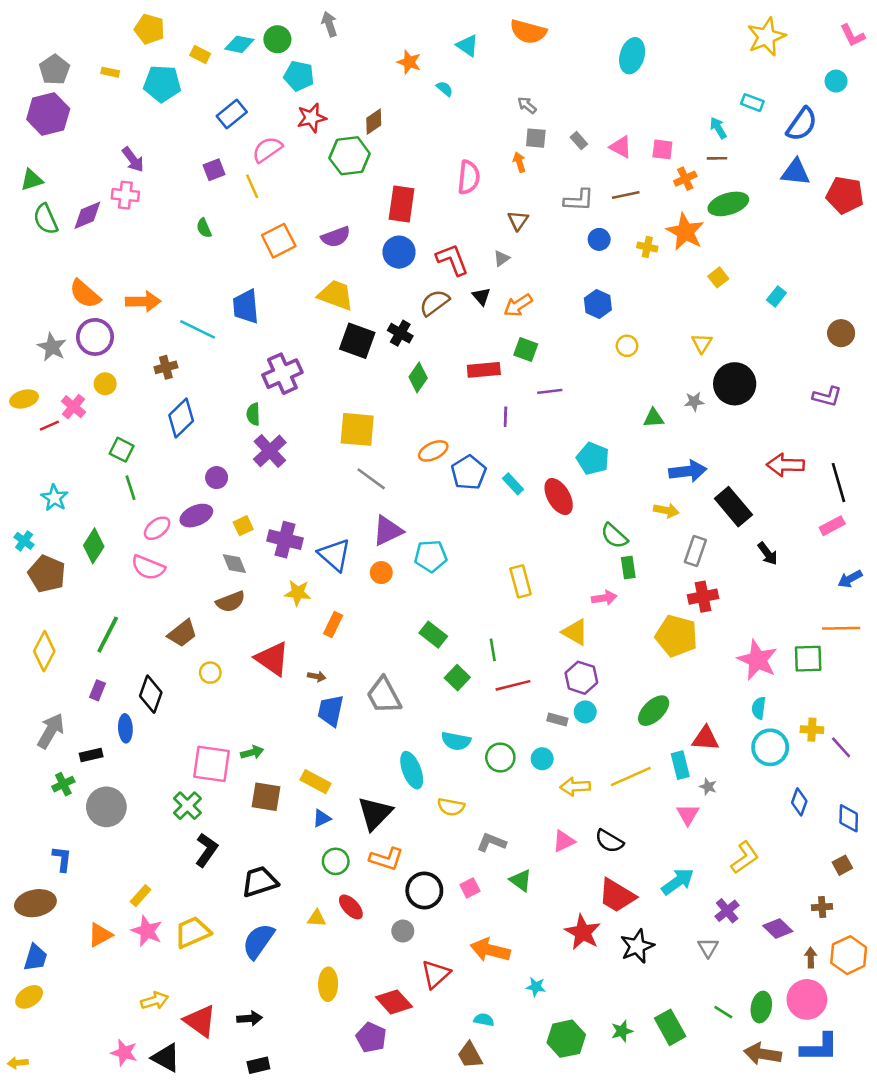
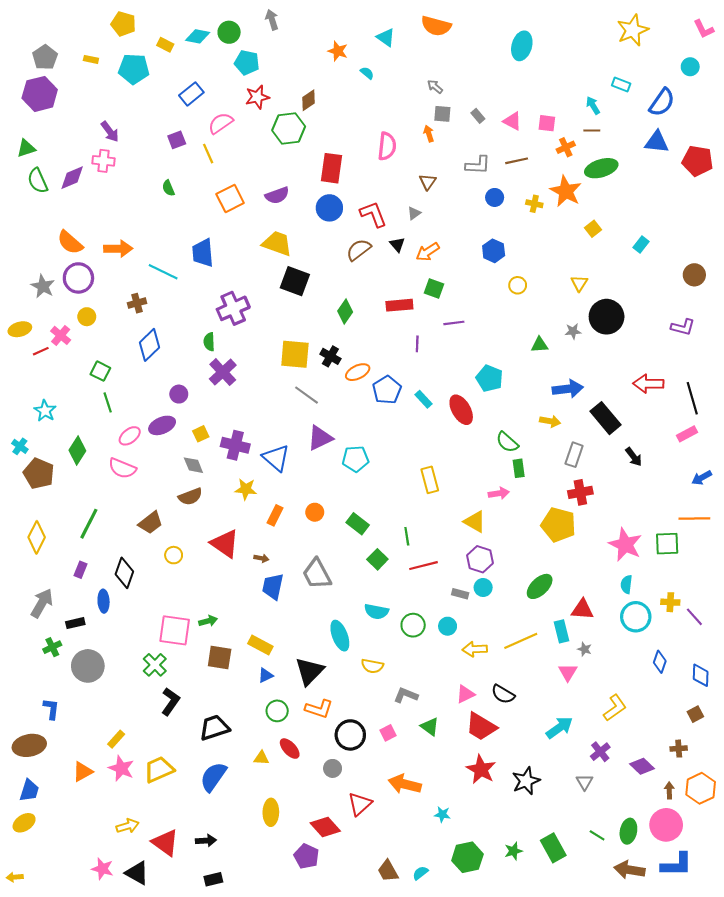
black cross: (400, 333) -> (330, 356), moved
orange circle: (381, 573) -> (315, 512), moved
red trapezoid: (617, 896) -> (481, 727), moved
cyan semicircle: (484, 1020) -> (420, 873), moved, turned -49

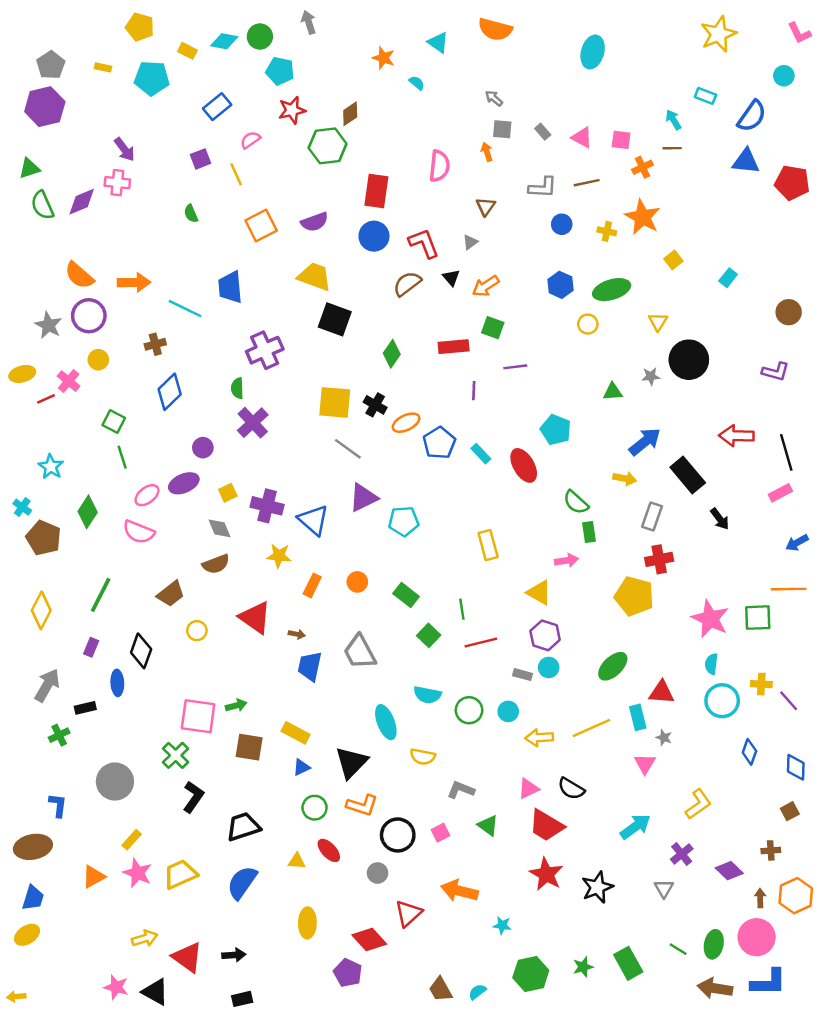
pink semicircle: (221, 123) -> (250, 140), size x0.7
green ellipse: (601, 168) -> (612, 290), moved
blue arrow: (568, 389) -> (645, 442), turned -32
gray circle: (88, 666) -> (115, 782), moved

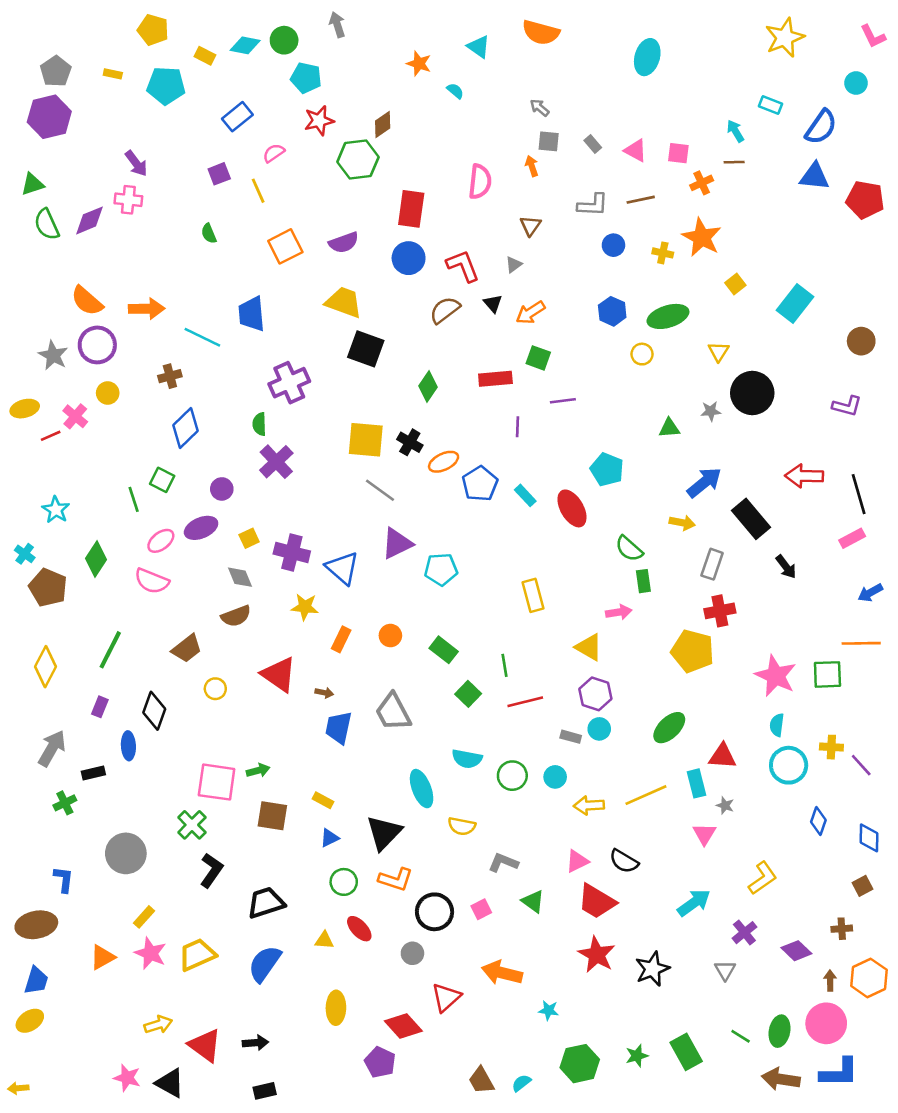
cyan rectangle: (728, 278) -> (795, 303), size x1.8
green square: (114, 421) -> (162, 480), moved
yellow rectangle: (296, 733) -> (323, 800), size x0.7

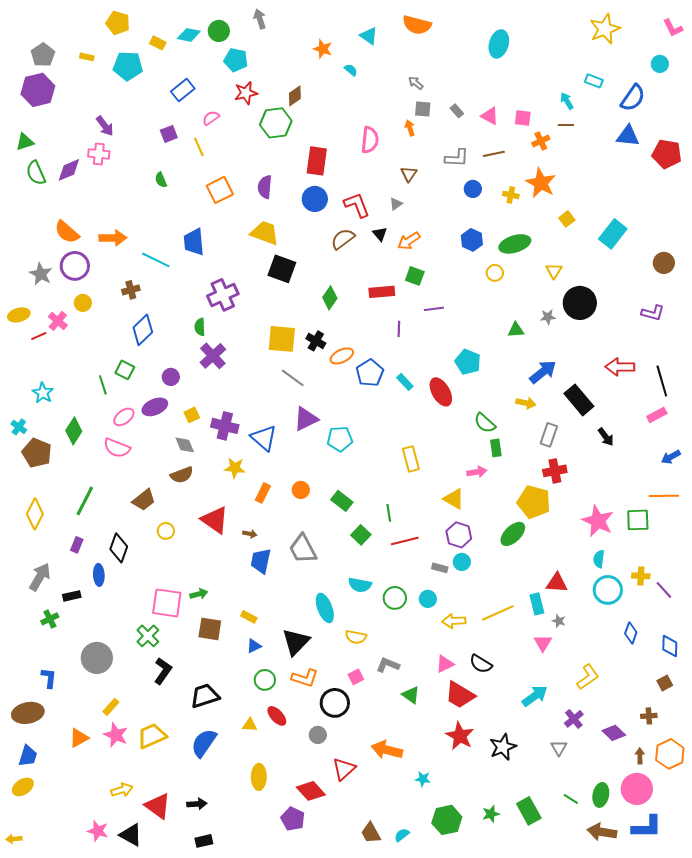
purple semicircle: (344, 243) -> (265, 187), turned 115
green ellipse: (669, 728) -> (513, 534), moved
pink square: (481, 909) -> (356, 677), moved

